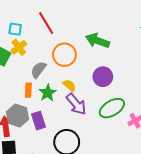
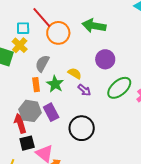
cyan square: (15, 29) -> (23, 28), moved
orange circle: (64, 55) -> (58, 33), moved
purple arrow: (76, 104) -> (84, 90), size x0.6

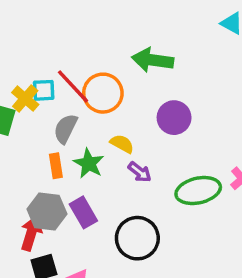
red line: (42, 17) -> (73, 86), moved
cyan square: (23, 28) -> (44, 90), moved
orange circle: (58, 33) -> (103, 93), moved
green ellipse: (119, 88) -> (198, 191), moved, turned 30
red arrow: (20, 123) -> (31, 233), turned 36

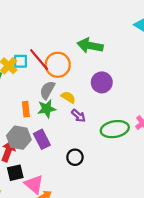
gray semicircle: (65, 129) -> (47, 90), moved
green star: (89, 163) -> (47, 109), turned 30
black circle: (137, 238) -> (75, 157), size x0.6

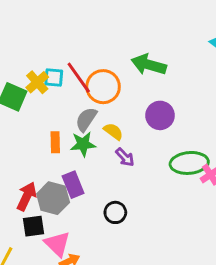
green ellipse: (115, 129) -> (189, 163), moved
gray hexagon: (19, 138) -> (53, 198), moved

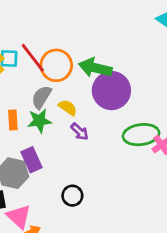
green arrow: (149, 65) -> (95, 68), moved
purple circle: (160, 115) -> (111, 91), size x1.4
black circle: (115, 212) -> (72, 196), moved

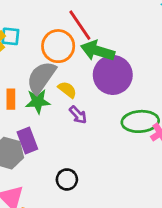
red line: (33, 58) -> (80, 25), moved
gray semicircle: (41, 97) -> (41, 77), size x1.4

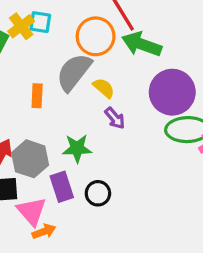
purple circle: (113, 75) -> (172, 92), moved
green star: (38, 101) -> (77, 148), moved
purple rectangle: (27, 140) -> (62, 187), moved

